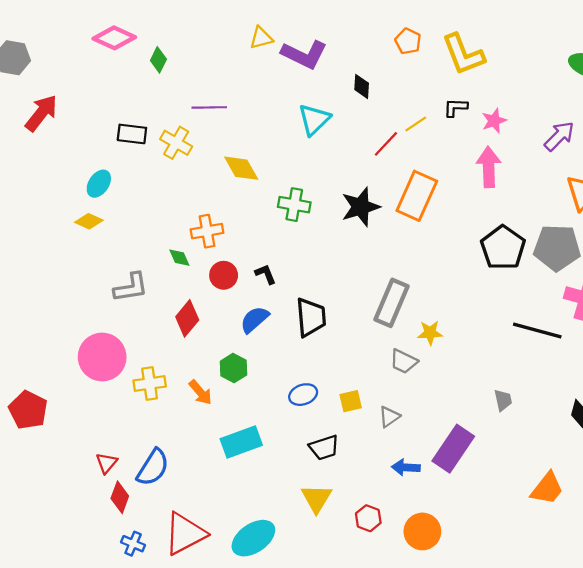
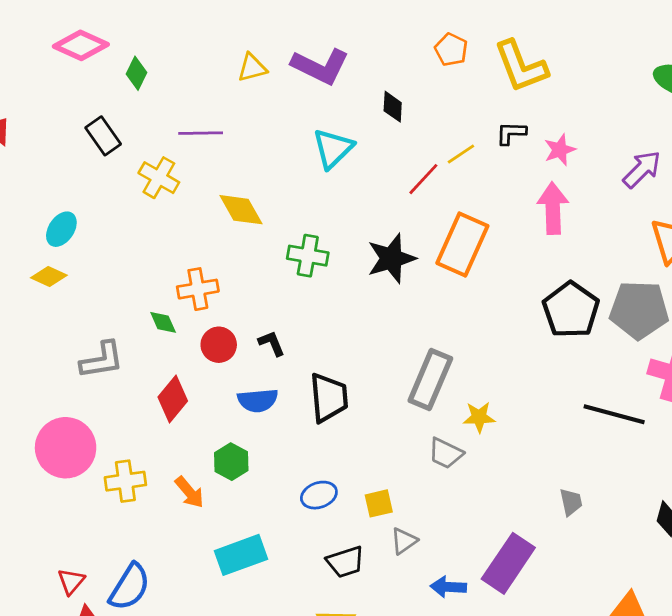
yellow triangle: (261, 38) -> (252, 68), moved
black rectangle: (132, 134) -> (103, 136), moved, turned 48
blue semicircle: (255, 319) -> (258, 400), turned -144
gray triangle: (389, 417) -> (404, 541), moved

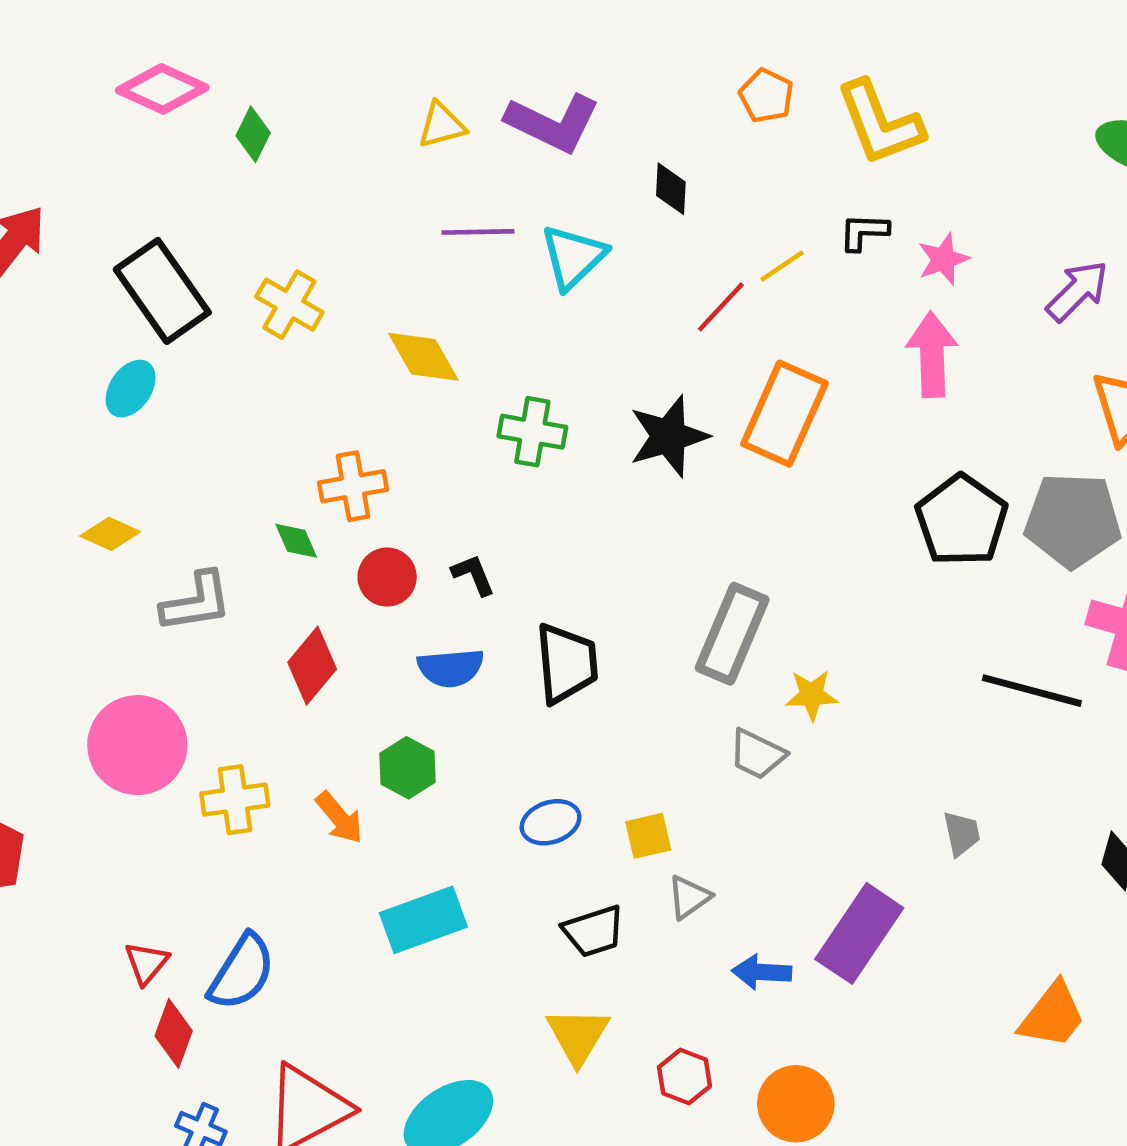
purple line: (201, 133) -> (478, 232), moved
black rectangle: (103, 136) -> (162, 291), moved, size x1.6
yellow diamond: (49, 276) -> (110, 534), moved

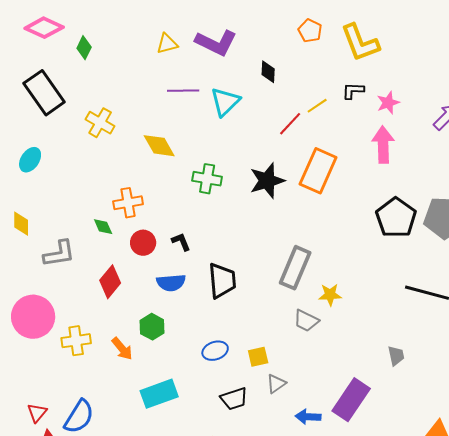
black rectangle: (162, 291) -> (44, 93), moved
yellow diamond: (110, 534) -> (21, 224), turned 65

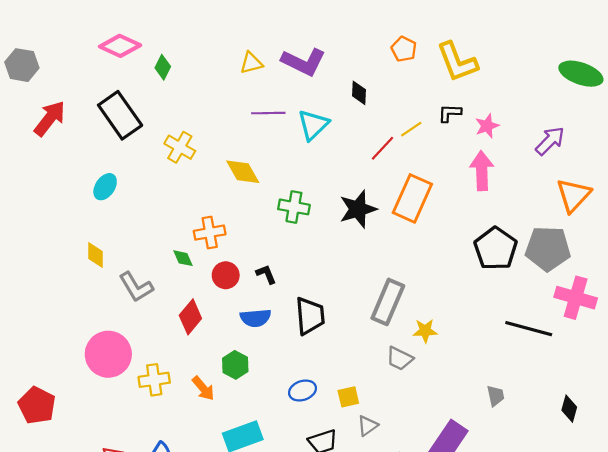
gray L-shape: (59, 254) -> (136, 287), turned 68

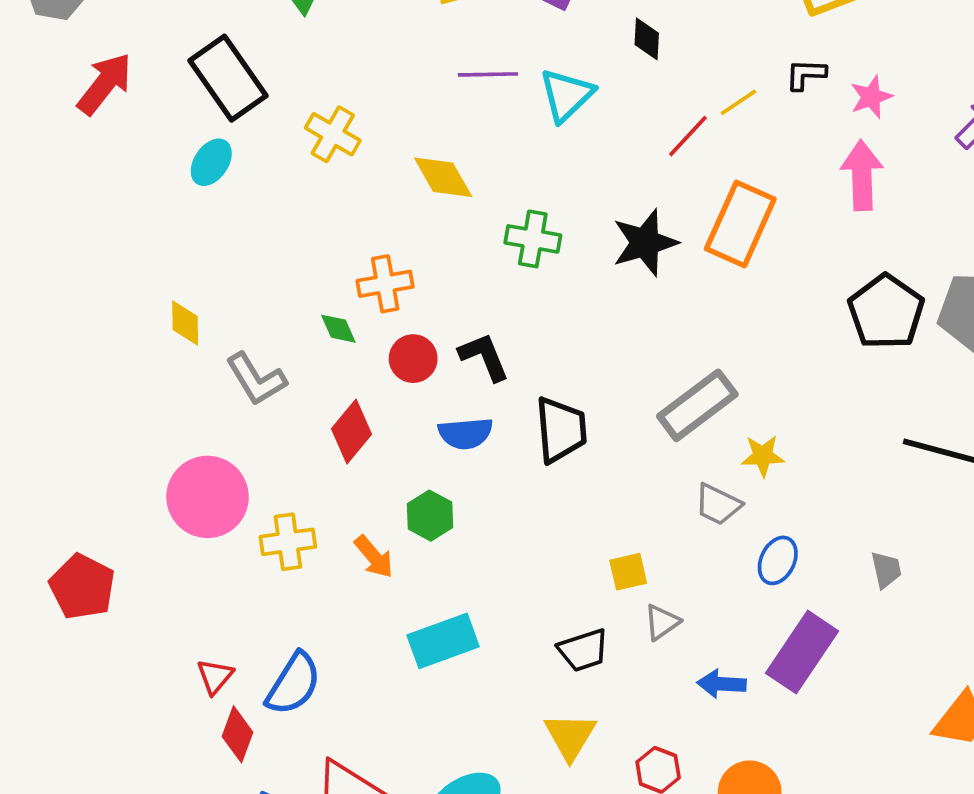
cyan ellipse: (105, 187) -> (211, 162), moved
black L-shape: (266, 274) -> (484, 357), size x1.4
gray rectangle: (388, 302) -> (697, 405), turned 30
blue ellipse: (302, 390) -> (778, 560), moved, turned -45

